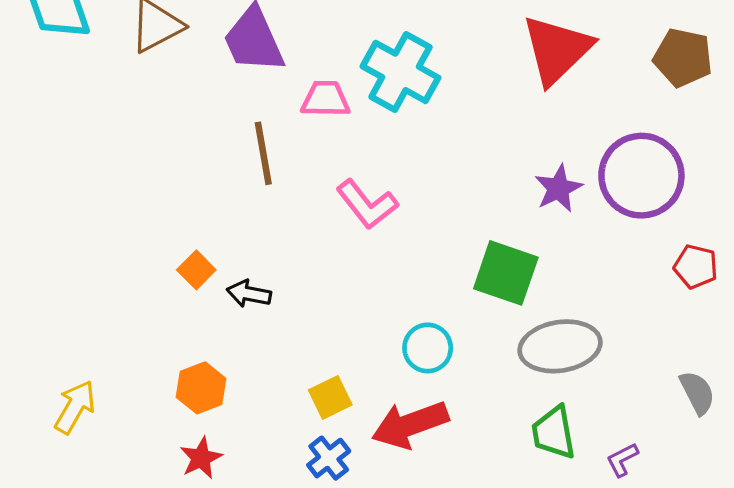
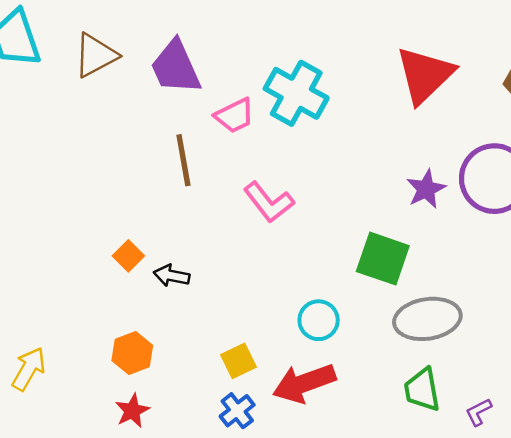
pink trapezoid: (325, 99) -> (235, 116), turned 153

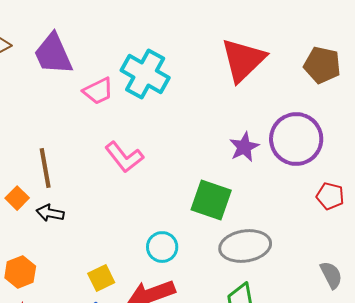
brown line: (183, 160) -> (45, 168), moved

